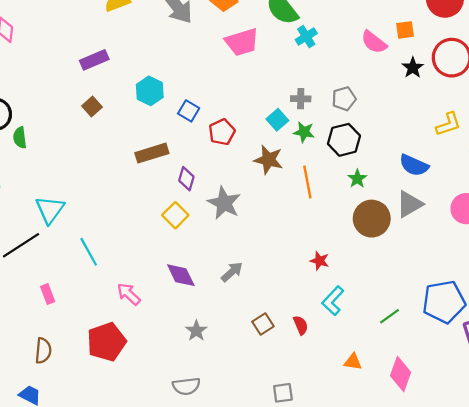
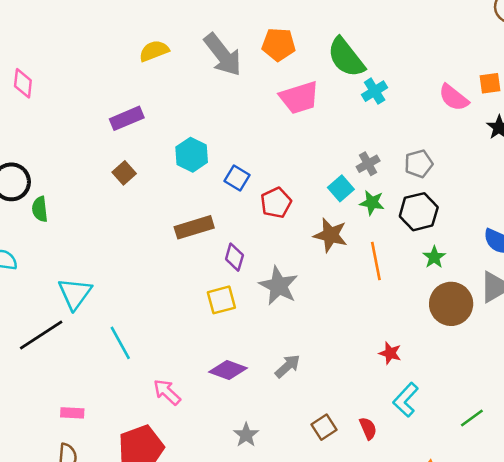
gray cross: (301, 99) -> (368, 164), turned -30
yellow square: (175, 215) -> (221, 300), turned 30
purple diamond: (181, 275) -> (228, 370), turned -44
pink rectangle: (48, 294) -> (72, 413), moved, turned -66

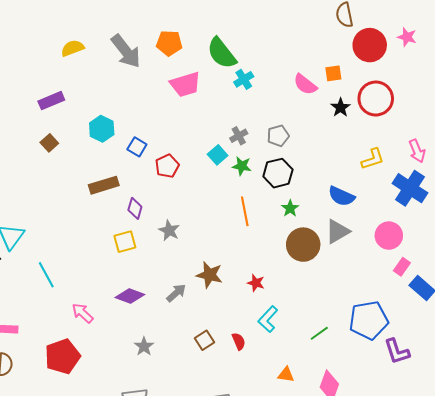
brown star: (330, 235) -> (209, 275), moved
gray star: (279, 286) -> (169, 230), size x0.7

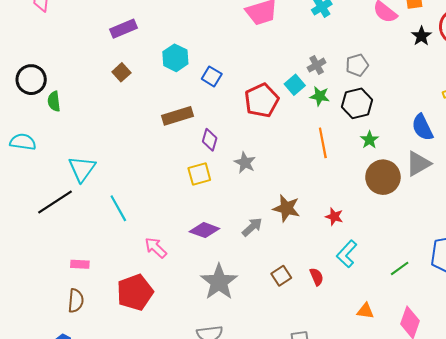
red pentagon: (167, 166) -> (262, 100), moved, size x1.4
blue semicircle: (341, 196) -> (422, 127), turned 40
gray star: (144, 346) -> (219, 282), size x1.8

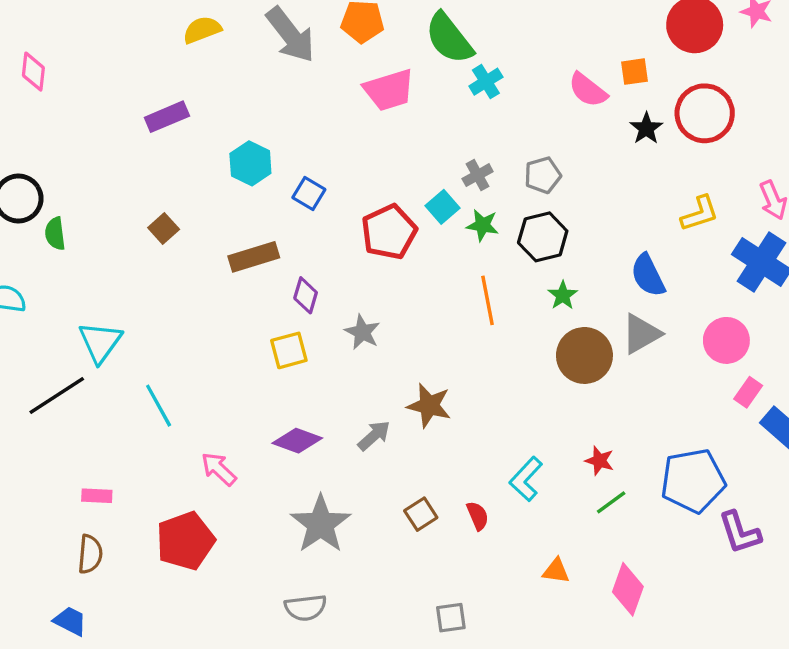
brown square: (121, 72) -> (164, 229), moved
red star: (334, 217) -> (599, 461), moved

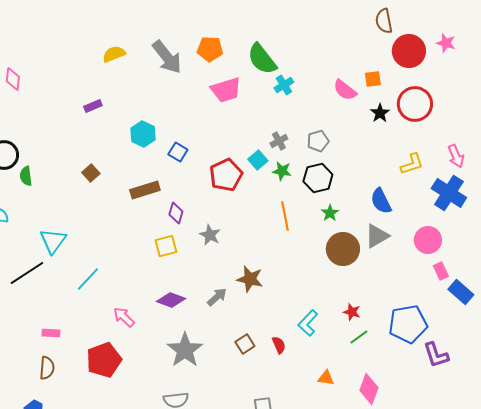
purple rectangle: (167, 117) -> (93, 106), size x0.7
pink rectangle: (748, 392) -> (441, 271), turned -60
cyan line: (159, 406) -> (88, 279), turned 72

